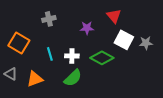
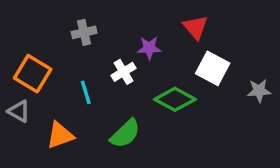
gray star: (146, 43) -> (259, 91), moved
white cross: (72, 56) -> (123, 72), moved, turned -32
gray triangle: (11, 74) -> (19, 111), moved

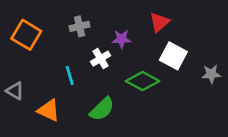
red triangle: (196, 27) -> (159, 22), turned 30
gray cross: (84, 32) -> (80, 26), moved
orange square: (33, 74) -> (26, 35), moved
orange triangle: (60, 135) -> (49, 110), turned 45

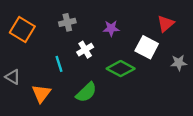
red triangle: (159, 22) -> (166, 24), moved
purple star: (122, 39) -> (111, 28), moved
orange triangle: (49, 110) -> (41, 93), turned 42

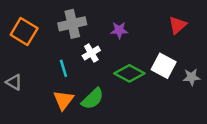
gray cross: (67, 22) -> (72, 24), size x1.5
white square: (147, 47) -> (164, 66), moved
gray star: (179, 63) -> (191, 77), moved
orange triangle: (41, 93) -> (63, 100), moved

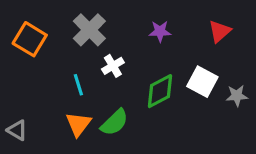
gray cross: (72, 24) -> (89, 30), turned -32
purple star: (119, 30) -> (160, 31), moved
green diamond: (129, 73) -> (160, 91), turned -56
gray triangle: (14, 82) -> (17, 130), moved

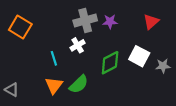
gray cross: (89, 30) -> (85, 21), moved, turned 30

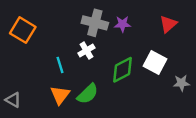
gray cross: (85, 21) -> (95, 23), turned 30
gray star: (163, 66) -> (181, 83), moved

